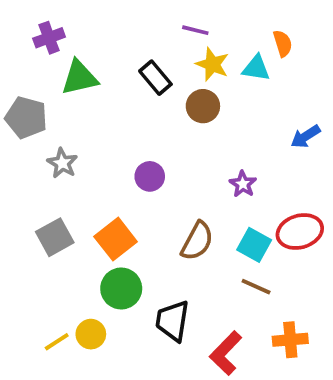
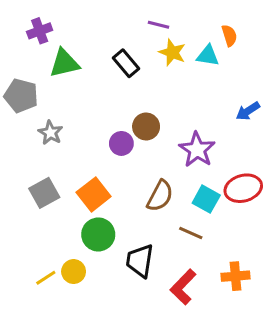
brown circle: (203, 106) -> (146, 126), moved
purple star: (243, 184) -> (197, 150), size x1.6
brown line: (256, 287) -> (191, 233), moved

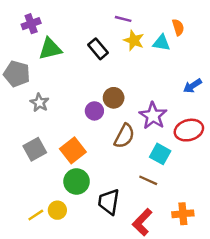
red ellipse: (243, 188) -> (189, 130), moved
brown semicircle: (160, 196) -> (124, 136), moved

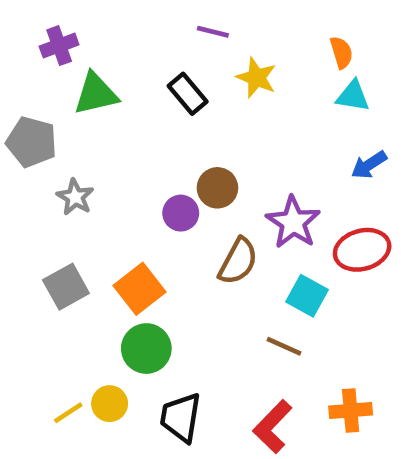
purple line: (123, 19) -> (213, 32), moved
cyan triangle: (161, 43) -> (353, 96), moved
black trapezoid: (109, 202) -> (181, 417), moved

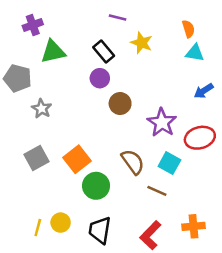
purple circle: (181, 213) -> (100, 78), moved
brown semicircle: (238, 261) -> (133, 162), moved, turned -64
green circle: (146, 349) -> (96, 186), moved
yellow line: (68, 413) -> (38, 228), turned -42

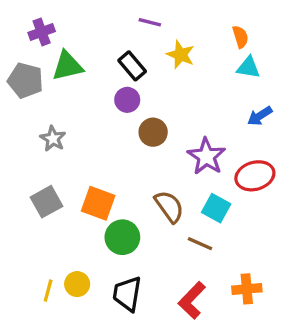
gray pentagon: (18, 78) -> (25, 80), moved
orange square: (77, 159) -> (98, 203), turned -32

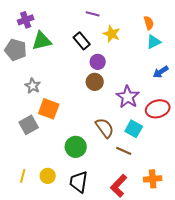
cyan triangle: (248, 68) -> (154, 42), turned -35
purple circle: (127, 100) -> (98, 62), moved
orange square: (98, 203) -> (49, 109), moved
yellow line: (48, 291) -> (23, 176), moved

